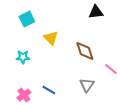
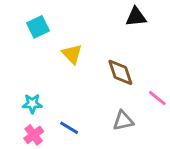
cyan star: (23, 57) -> (32, 104), moved
gray triangle: (87, 85) -> (123, 121), turned 42

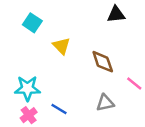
cyan square: (38, 27) -> (32, 23), turned -30
cyan star: (32, 104) -> (27, 88), size x1.5

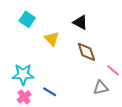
black triangle: (116, 14) -> (80, 22), moved, turned 35
gray triangle: (105, 103) -> (101, 88), moved

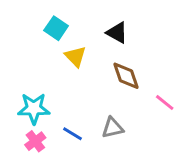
cyan square: (27, 19) -> (56, 28), moved
gray triangle: (101, 88) -> (113, 128), moved

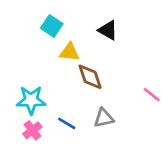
yellow triangle: (75, 56) -> (69, 52), turned -40
brown diamond: (126, 76) -> (90, 77), moved

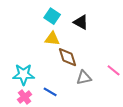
cyan square: (52, 26) -> (52, 16), moved
gray triangle: (104, 118) -> (84, 78), moved

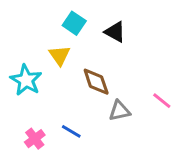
yellow triangle: (52, 39) -> (60, 55), moved, turned 49
cyan star: (24, 74) -> (26, 80), moved, turned 30

